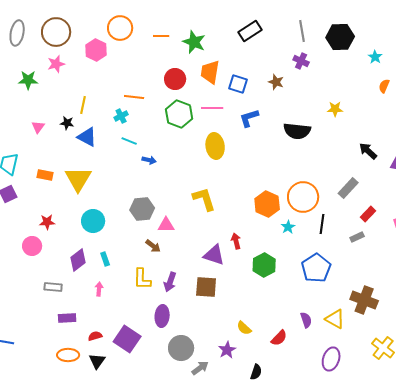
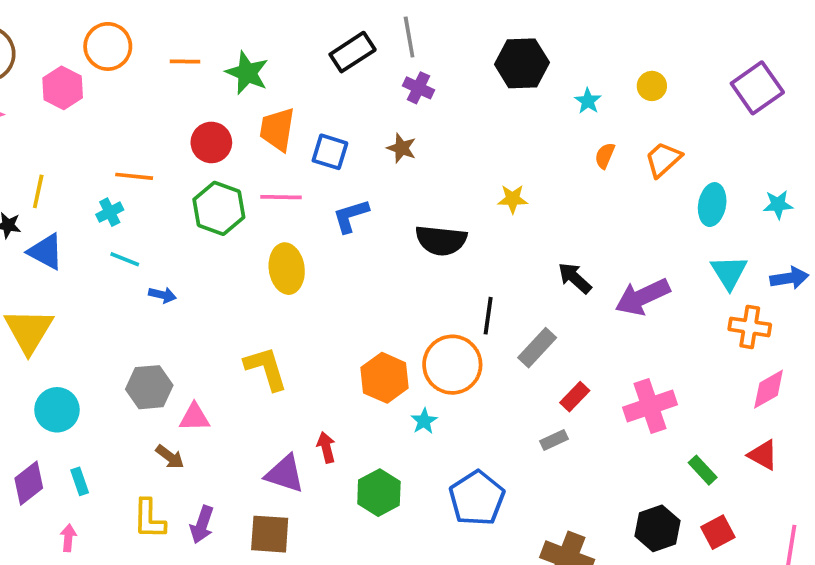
gray line: (302, 31) -> (409, 37), moved
purple cross: (301, 61) -> (418, 88), moved
black line: (322, 224) -> (488, 316), moved

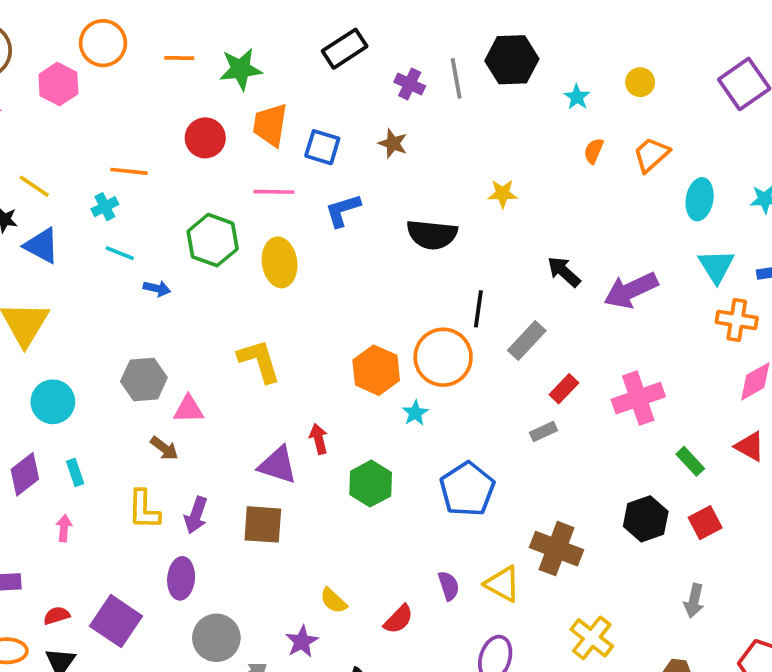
gray line: (409, 37) -> (456, 78), moved
green star: (247, 73) -> (241, 69), turned -30
yellow line: (38, 191) -> (34, 186), turned -68
green hexagon: (219, 208) -> (213, 240), moved

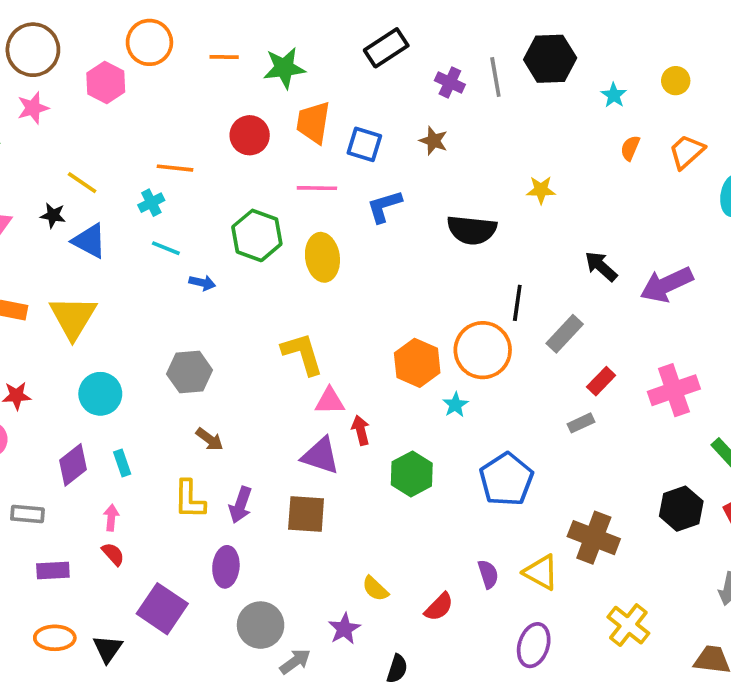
pink triangle: (188, 409) -> (330, 401), moved
red semicircle: (57, 616) -> (113, 554), moved, turned 65

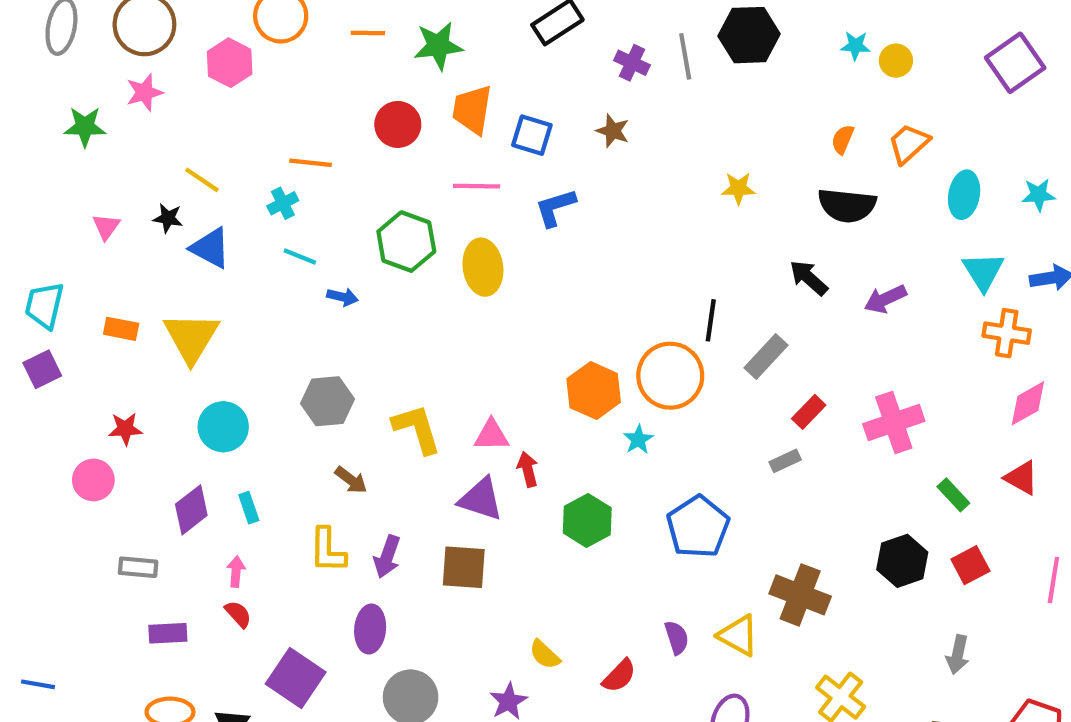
cyan star: (614, 95) -> (855, 46), moved, turned -30
black semicircle: (472, 230) -> (847, 205), moved
purple arrow: (667, 285) -> (885, 299), size x0.7
yellow L-shape: (302, 354) -> (417, 429), moved

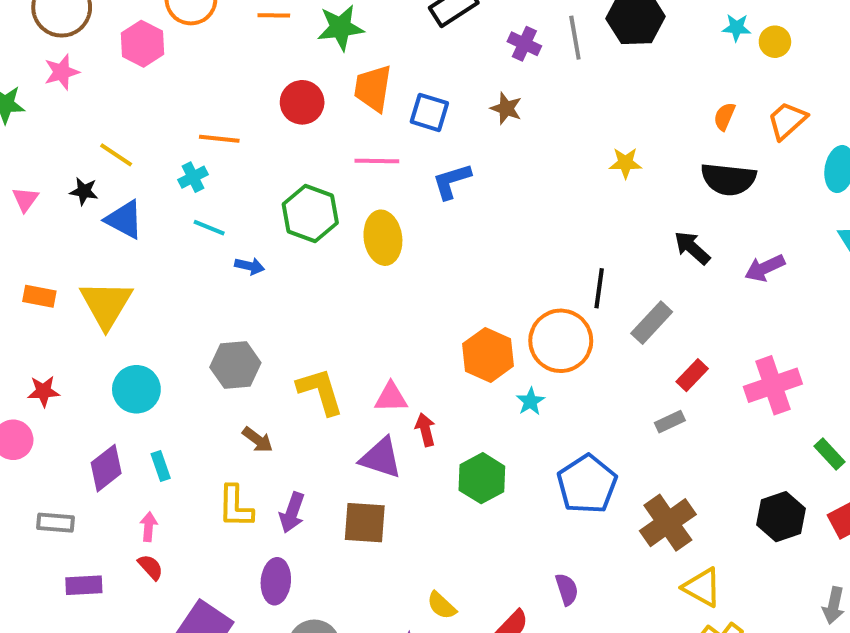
brown cross: (800, 595) -> (668, 523), moved, turned 34
yellow triangle: (738, 635) -> (702, 587), moved

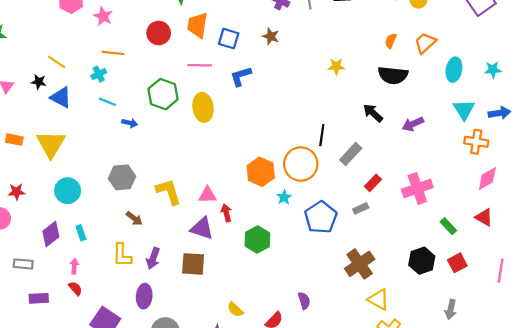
pink star: (62, 72) -> (103, 16), moved, turned -30
blue pentagon: (587, 484) -> (321, 217), moved

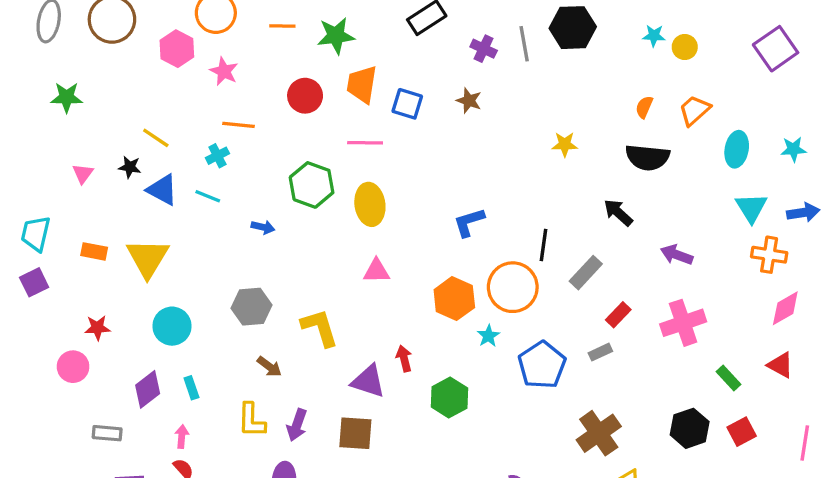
blue L-shape: (241, 76) -> (469, 222), moved
cyan line: (108, 102) -> (208, 196), moved
purple arrow: (413, 124) -> (677, 255), moved, turned 45
pink triangle: (207, 195) -> (376, 271), moved

